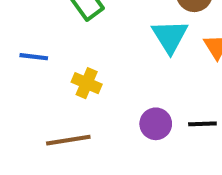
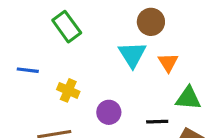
purple circle: (156, 124) -> (109, 112), moved

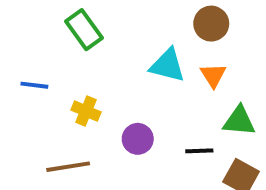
brown circle: (151, 22) -> (211, 24), moved
cyan triangle: (132, 55) -> (168, 65), turned -44

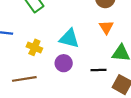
cyan triangle: (168, 65) -> (69, 38), moved

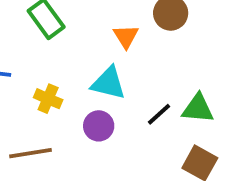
orange triangle: (106, 27) -> (126, 36), moved
black line: (98, 70) -> (159, 114), moved, turned -40

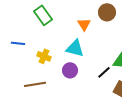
black line: (159, 114) -> (104, 72), moved

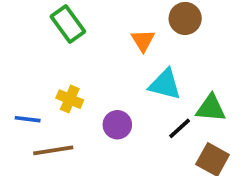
blue line: (18, 43) -> (28, 119), moved
cyan triangle: (75, 48) -> (165, 84), moved

